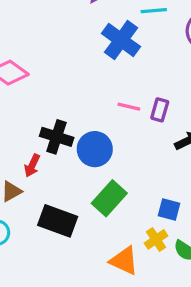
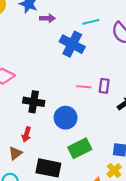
black cross: (57, 137) -> (34, 102), moved
green rectangle: (109, 198) -> (80, 148), turned 30

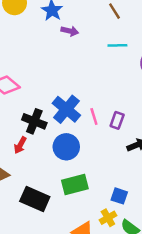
blue cross: (72, 44) -> (66, 109), moved
pink line: (84, 87) -> (94, 116), turned 56
red arrow: (26, 134) -> (20, 145), moved

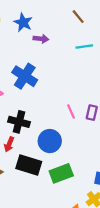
blue cross: (66, 109) -> (25, 76), moved
black rectangle: (35, 199) -> (29, 165), moved

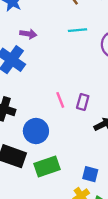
purple arrow: (41, 39) -> (28, 34), moved

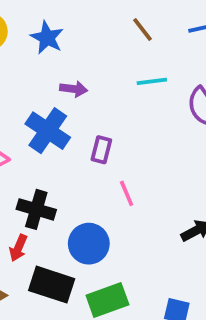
purple rectangle: (83, 102) -> (101, 150), moved

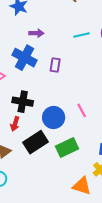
cyan line: (152, 81) -> (81, 35), moved
pink line: (127, 193) -> (82, 110), moved
black rectangle: (52, 285) -> (35, 142), turned -45

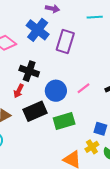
purple rectangle: (55, 65) -> (65, 42), size x1.6
pink line: (82, 110) -> (83, 88), turned 72

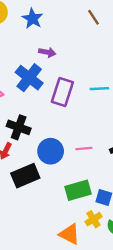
cyan line: (95, 17) -> (99, 89), moved
pink line: (83, 88) -> (84, 149), turned 32
green rectangle: (64, 121) -> (78, 190), moved

